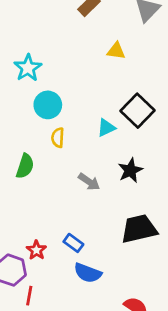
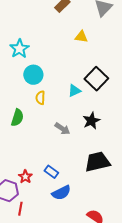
blue semicircle: (88, 273) -> (61, 193), turned -48

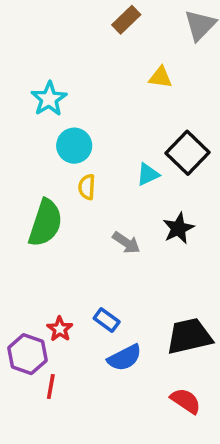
green semicircle: (17, 118) -> (45, 223), size x1.5
black trapezoid: (97, 162) -> (189, 336), moved

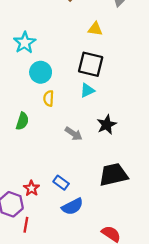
black square: (187, 153) -> (91, 64), moved, turned -30
green semicircle: (45, 223) -> (22, 121), size x0.6
black trapezoid: (189, 336) -> (113, 175), moved

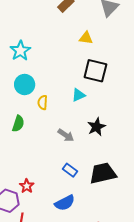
black square: (91, 64) -> (95, 71), moved
cyan circle: (41, 72) -> (25, 84), moved
blue rectangle: (61, 183) -> (70, 170), moved

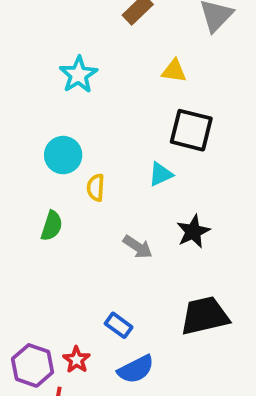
cyan star: (20, 51) -> (78, 75), moved
blue rectangle: (70, 170) -> (119, 325), moved
red star: (27, 186) -> (77, 360), moved

